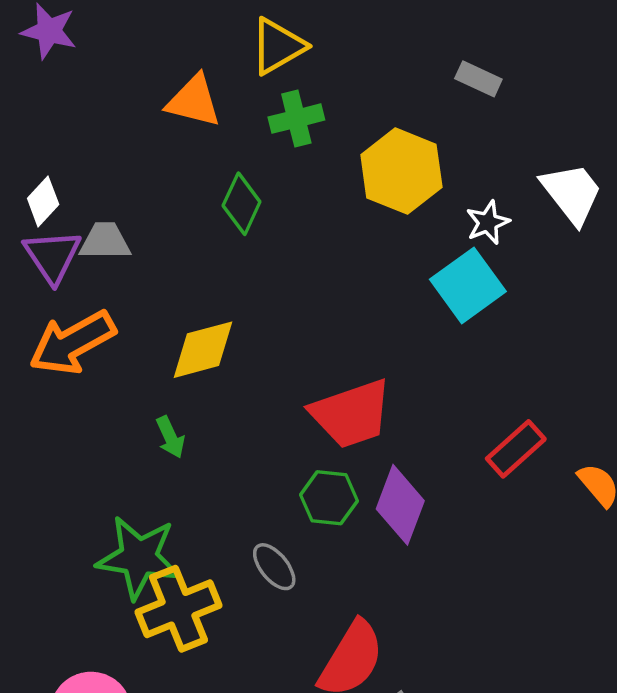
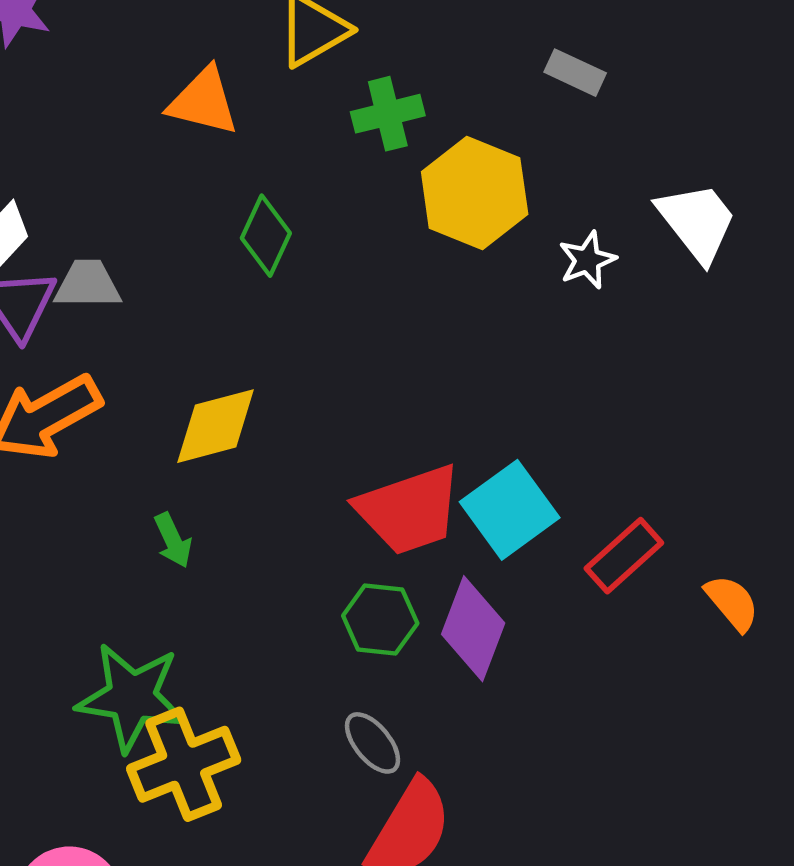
green cross: (296, 119) -> (388, 114), moved
cyan square: (468, 285) -> (510, 510), moved
gray ellipse: (274, 567) -> (373, 743), moved

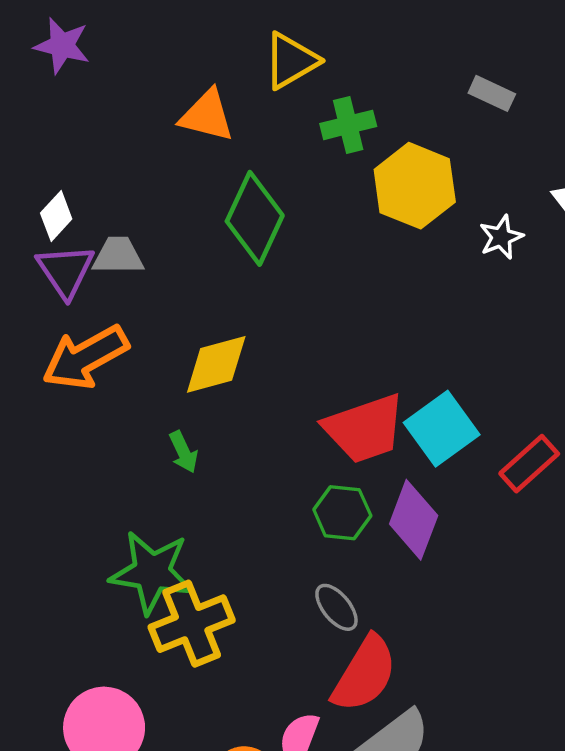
green diamond: (266, 236) -> (255, 218), size x1.5

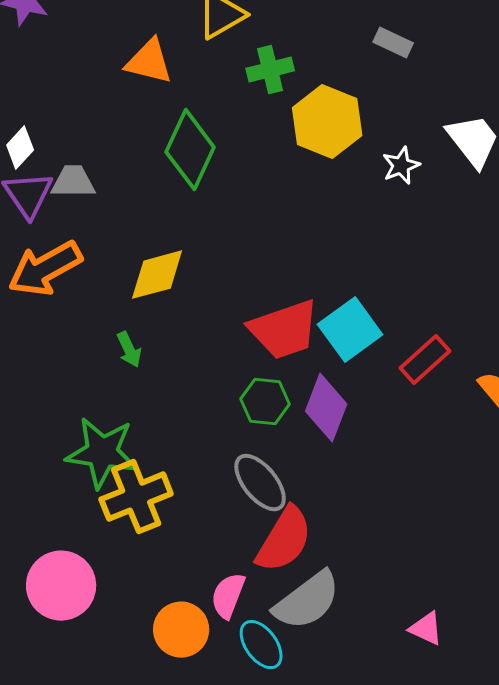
gray ellipse: (336, 607) -> (260, 483), size x1.4

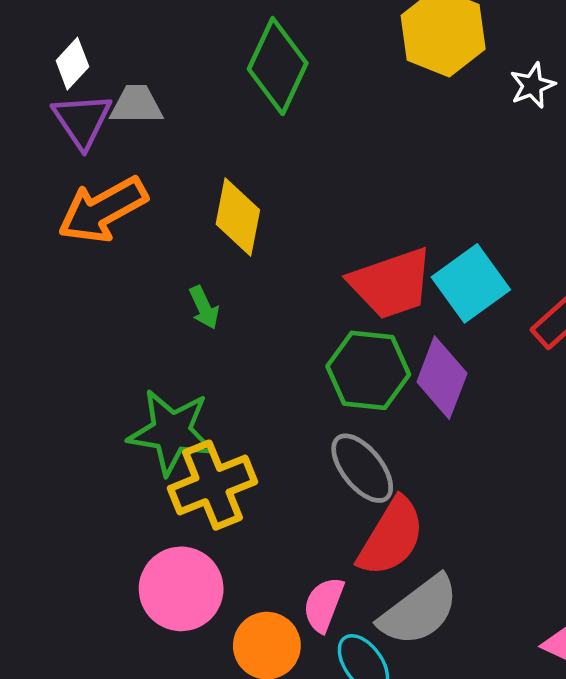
yellow diamond: (157, 275) -> (238, 217), turned -64
green hexagon: (265, 402) -> (368, 370), size x1.4
pink circle: (61, 586) -> (181, 589), moved

